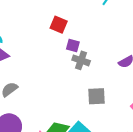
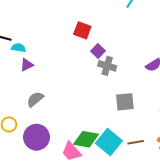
purple square: (73, 45) -> (98, 51), turned 32

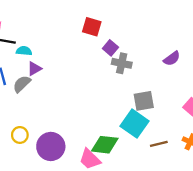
gray semicircle: (35, 99) -> (22, 84), moved
cyan square: (109, 142) -> (135, 124), moved

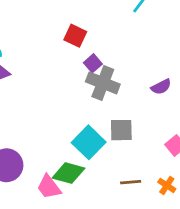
gray cross: (122, 63) -> (103, 83), size x1.4
cyan square: (135, 124) -> (89, 142), moved

